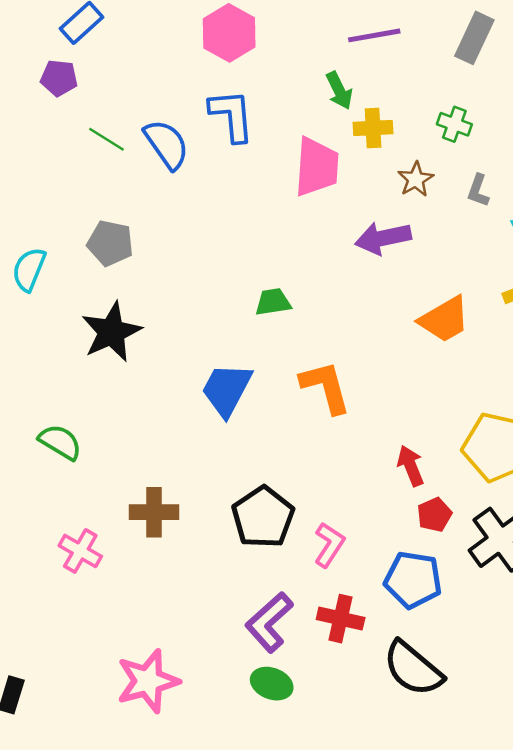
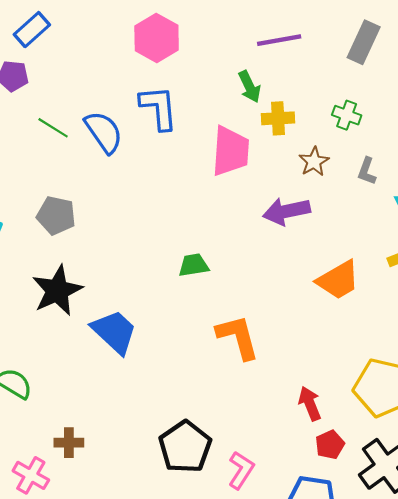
blue trapezoid: (227, 390) -> (114, 332), moved, turned 105
brown cross: (154, 512) -> (69, 443), moved, size x0.7

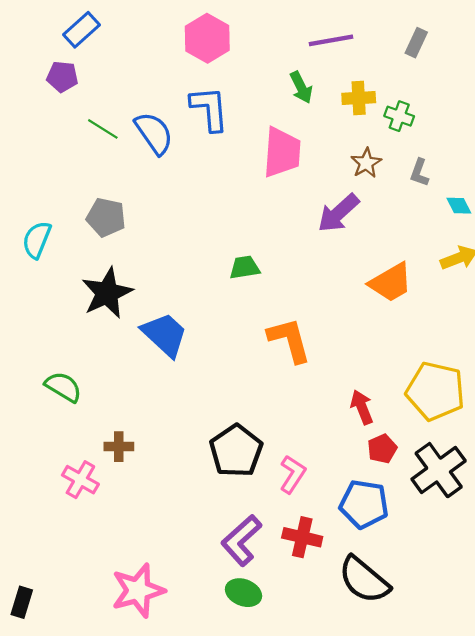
gray rectangle: (364, 42) -> (416, 43), size x0.7
yellow cross: (278, 118) -> (359, 98), moved
purple arrow: (286, 211) -> (338, 213), turned -30

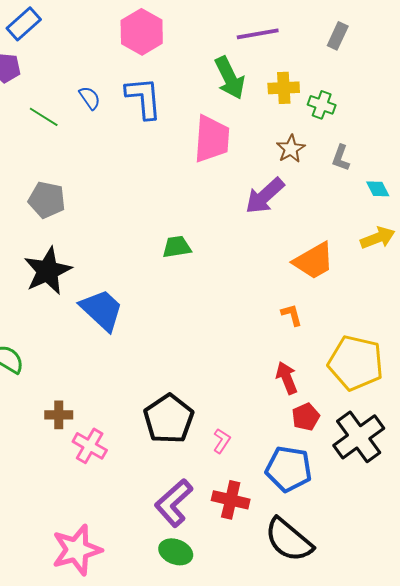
green arrow: (301, 87) -> (230, 78), size x1.4
blue semicircle: (154, 133) -> (90, 98), moved, size x0.6
orange L-shape: (289, 340) -> (292, 315), moved, size x0.5
pink L-shape: (293, 474) -> (222, 441), size x0.7
pink cross: (80, 480) -> (90, 446), moved

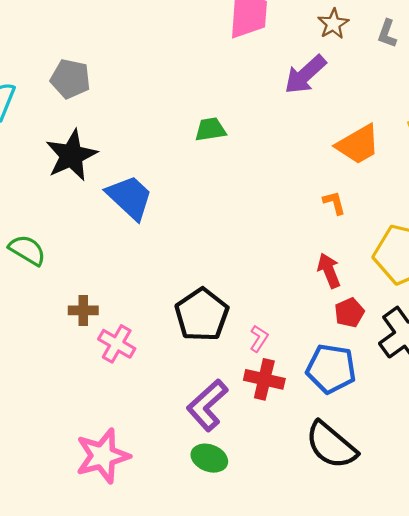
red cross: (231, 500) -> (264, 379), moved

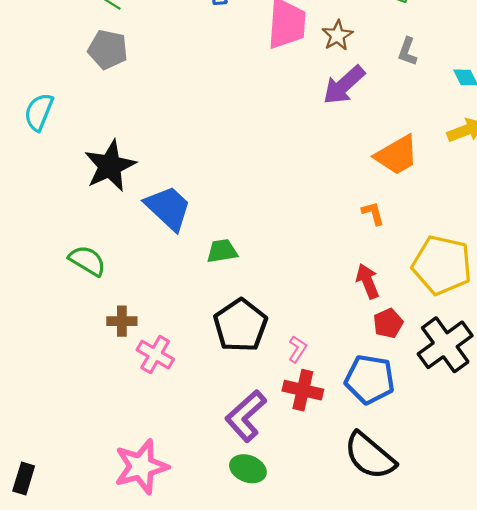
brown star: (333, 24) -> (337, 35), moved
gray L-shape: (387, 34) -> (407, 52), moved
gray pentagon: (70, 79) -> (108, 49), moved
green trapezoid: (210, 129) -> (222, 251), moved
green semicircle: (27, 250) -> (87, 261), moved

